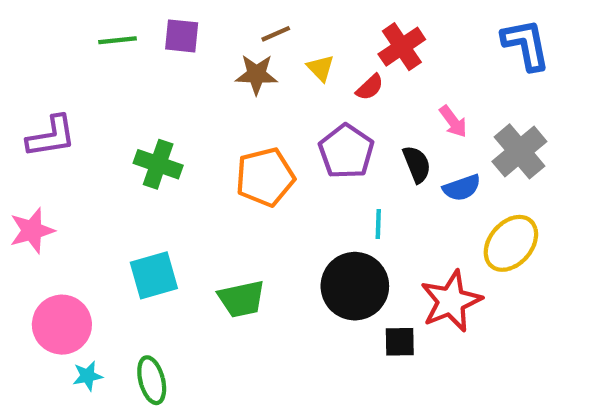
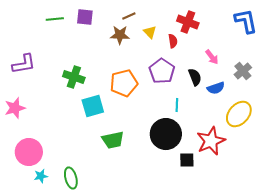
red cross: (402, 47) -> (188, 22), turned -35
red semicircle: (370, 87) -> (173, 41), turned -56
gray cross: (519, 151) -> (243, 71), size x0.7
cyan square: (154, 275) -> (93, 106), moved

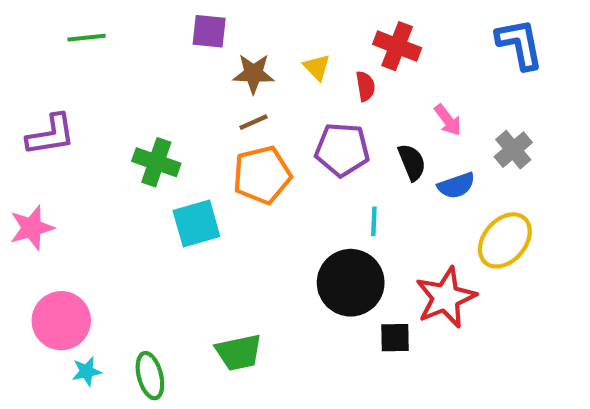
brown line: (129, 16) -> (253, 122), moved
purple square: (85, 17) -> (209, 31), moved
green line: (55, 19) -> (87, 38), moved
purple pentagon: (162, 71) -> (342, 150), turned -30
green trapezoid: (113, 140) -> (239, 352), moved

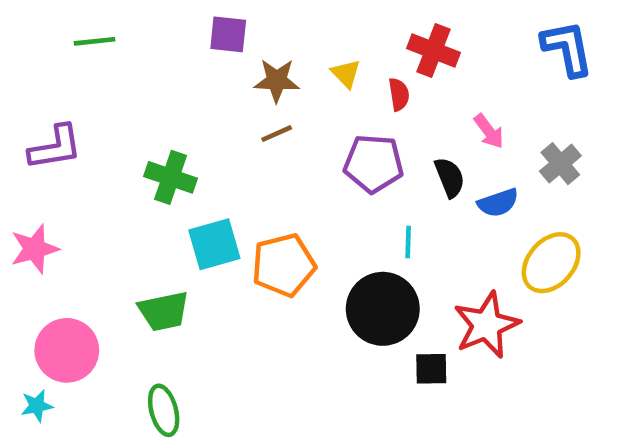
orange pentagon: (262, 175) -> (284, 265), moved
green trapezoid: (239, 352) -> (164, 311), moved
cyan star: (87, 371) -> (37, 406), moved

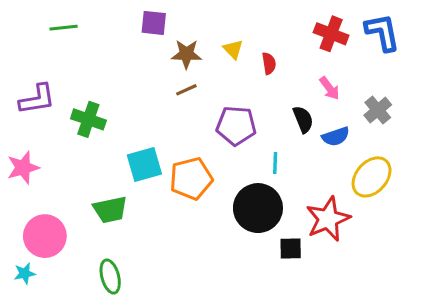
red cross: (433, 51) -> (331, 34), moved
purple pentagon: (374, 164) -> (236, 126), moved
green cross: (171, 177) -> (88, 119), moved

